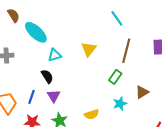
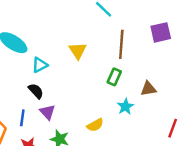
brown triangle: (142, 92) -> (148, 89), turned 32

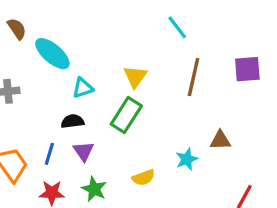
green rectangle: (114, 77) -> (126, 115), moved, size x1.5
black semicircle: (36, 91) -> (72, 121), turned -63

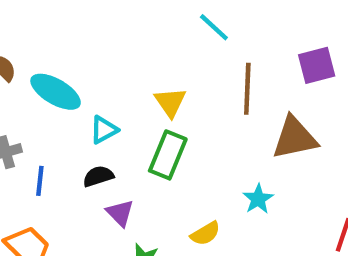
brown triangle: (220, 140) -> (295, 138), moved, size x1.6
blue line: (49, 154) -> (40, 181), moved

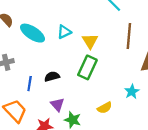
cyan triangle: (104, 130) -> (64, 32), moved
blue line: (40, 181) -> (30, 84), moved
purple triangle: (120, 213) -> (57, 105), moved

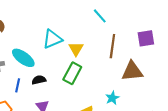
cyan triangle: (64, 32) -> (52, 39), size x1.5
cyan ellipse: (33, 33) -> (23, 58), moved

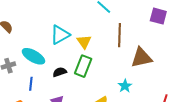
purple square: (146, 38) -> (158, 16), moved, turned 30
black semicircle: (39, 80) -> (60, 72), moved

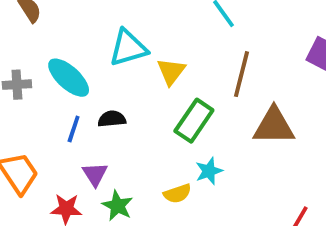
green rectangle: (83, 66) -> (194, 121), moved
blue line: (31, 84) -> (74, 129), moved
cyan star: (125, 86) -> (209, 171), moved

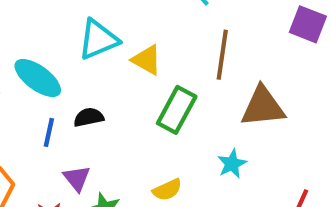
yellow triangle: (171, 71) -> (147, 60), turned -32
cyan star: (209, 171) -> (232, 164), moved

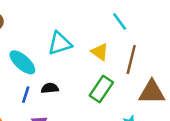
yellow triangle: (147, 60) -> (100, 52), moved

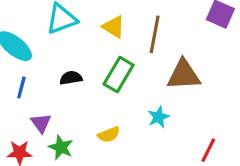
black semicircle: (50, 88) -> (71, 78), moved

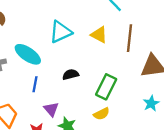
green rectangle: (119, 75) -> (106, 87), moved
cyan star: (159, 117) -> (151, 103), moved

